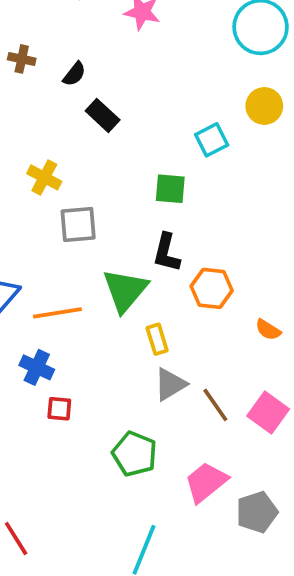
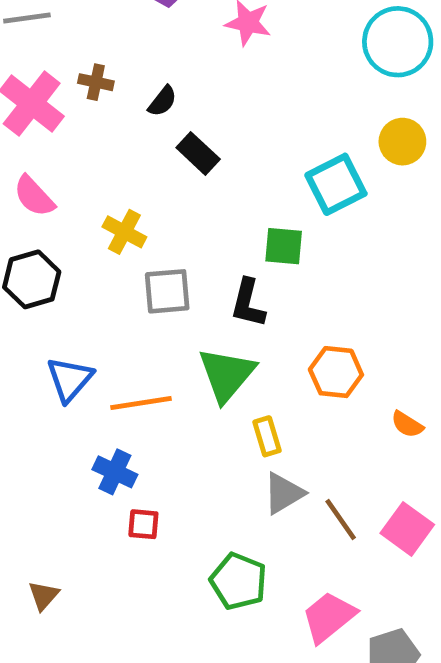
cyan square: (212, 140) -> (336, 184), size x1.4
black L-shape: (166, 253) -> (248, 303), moved

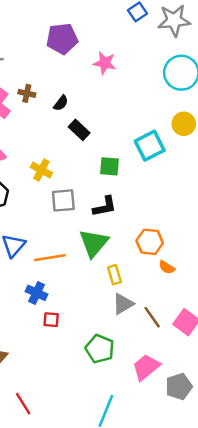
green square: (284, 246) -> (110, 166), moved
black L-shape: (248, 303) -> (105, 207), turned -115
orange semicircle: (407, 424) -> (167, 267), moved

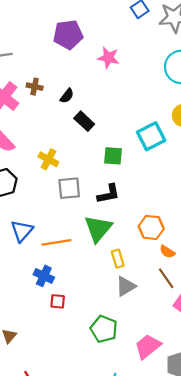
brown line: (152, 317) -> (166, 278), moved

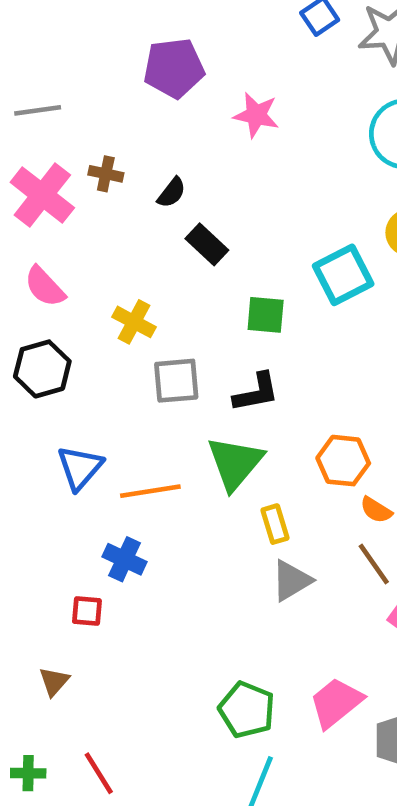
red square: (58, 301) -> (87, 611), moved
green pentagon: (104, 329) -> (247, 710), moved

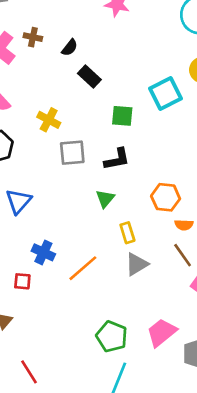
green triangle: (235, 463) -> (105, 199), size x0.6
orange line: (150, 491) -> (83, 268), moved, turned -32
orange semicircle: (376, 510) -> (184, 225), turned -30

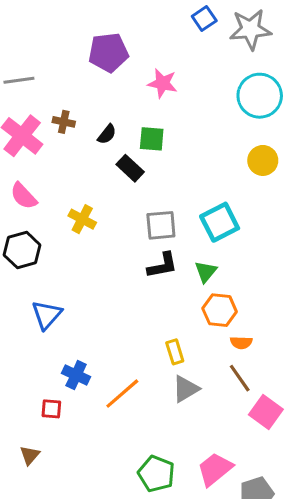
cyan square: (166, 94) -> (220, 222), moved
green square: (122, 116) -> (152, 139), moved
gray square: (72, 153) -> (161, 225), moved
green triangle: (105, 199) -> (206, 272), moved

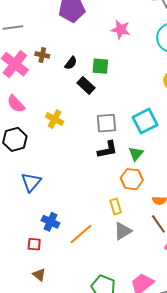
pink star: (162, 83) -> (121, 30), moved
orange hexagon: (220, 310) -> (132, 179), moved
brown triangle: (30, 455) -> (39, 275), moved, turned -32

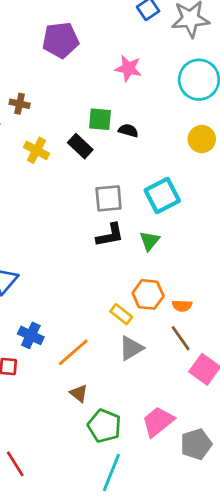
black semicircle: (71, 63) -> (128, 131), moved, turned -112
yellow cross: (55, 119) -> (36, 150), moved
orange hexagon: (132, 179) -> (148, 294), moved
yellow rectangle: (116, 207) -> (121, 314), turned -35
brown triangle: (39, 275) -> (79, 393), moved

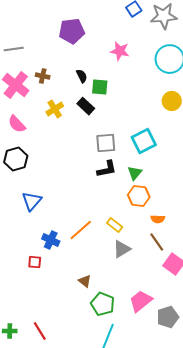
black semicircle: (128, 131) -> (82, 76), moved, turned 48
yellow cross: (36, 150) -> (55, 109), turned 30
orange hexagon: (148, 294) -> (139, 196), moved
orange line: (73, 352) -> (81, 230), moved

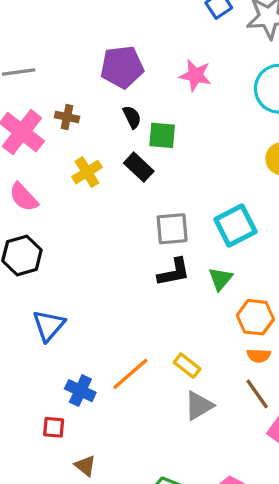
purple pentagon: (72, 31) -> (122, 67), moved
orange hexagon: (139, 196) -> (255, 317), moved
brown triangle: (85, 281) -> (85, 466), moved

